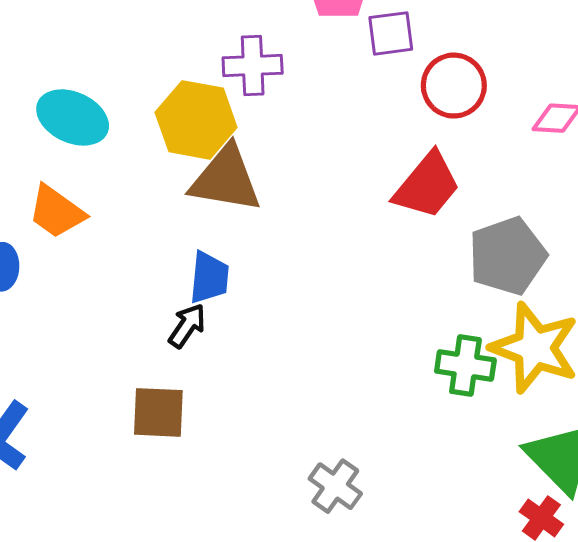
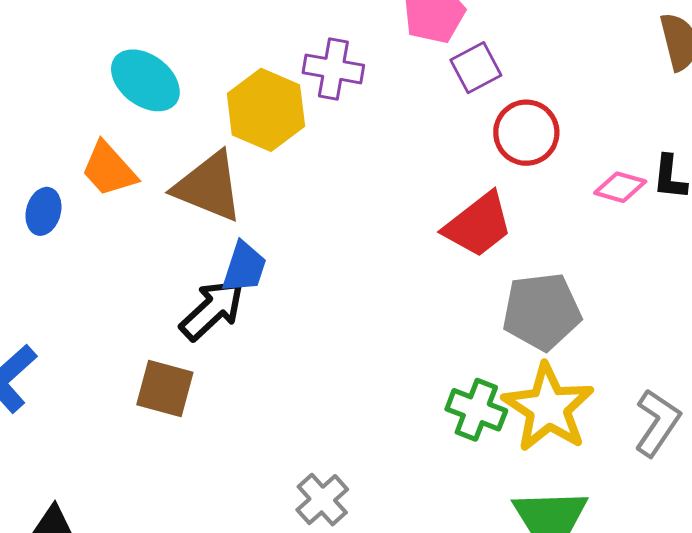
purple square: (391, 33) -> (476, 68), turned -33
brown triangle: (226, 179) -> (208, 187), moved
black arrow: (187, 326) -> (212, 310), size x1.5

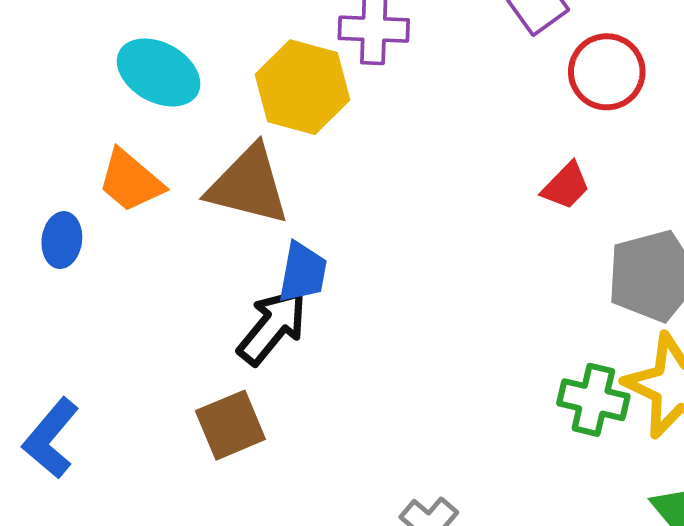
red trapezoid: (478, 225) -> (566, 186), size x0.6
brown square: (165, 388) -> (230, 425), turned -30

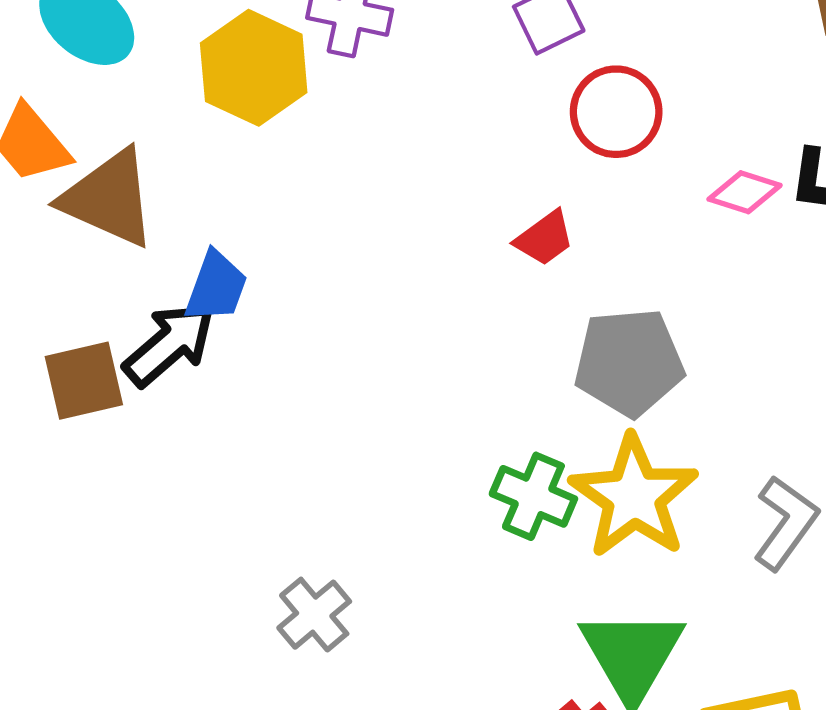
brown triangle: (248, 185) -> (109, 198), moved
brown square: (230, 425) -> (84, 381), moved

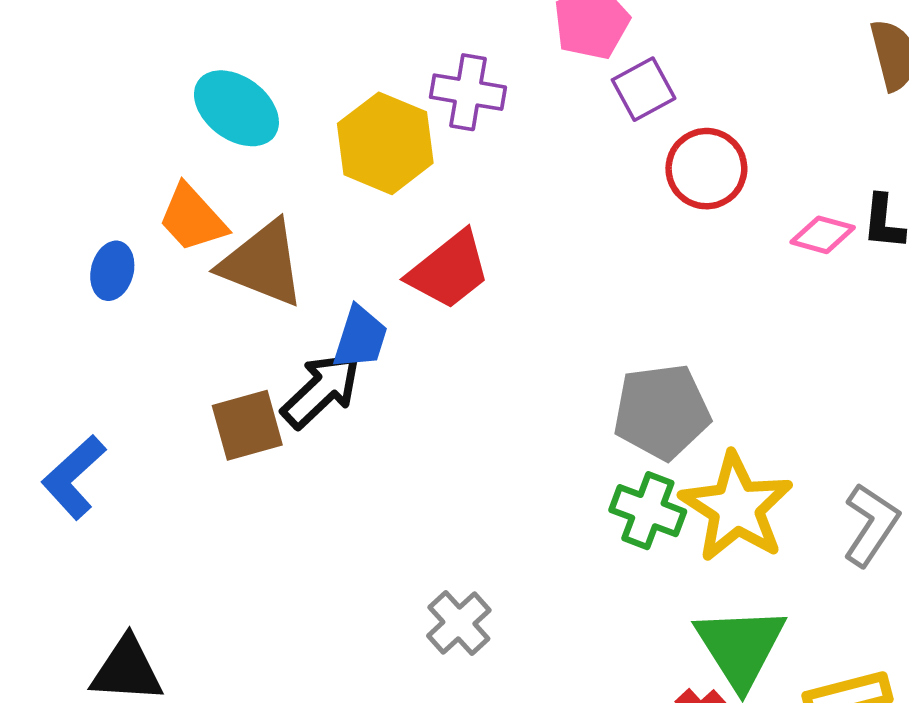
red trapezoid: (545, 238) -> (449, 270), moved, size x1.6
gray pentagon: (629, 362) -> (662, 412), moved

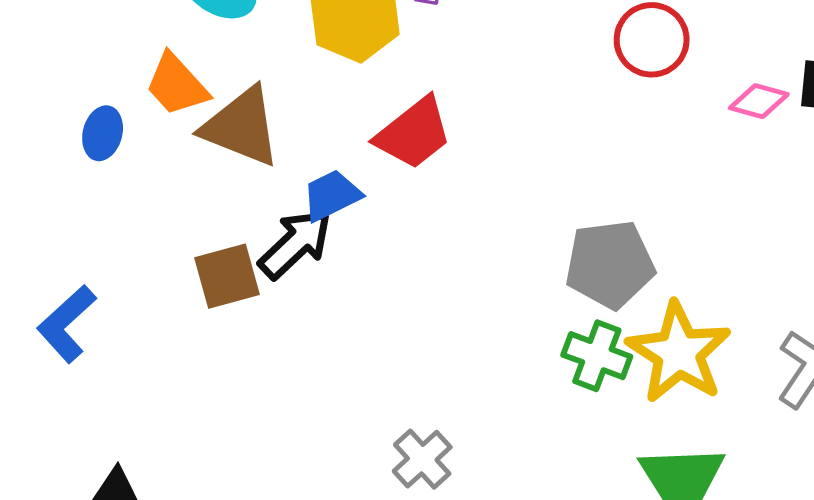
blue trapezoid: (360, 338) -> (332, 195), turned -134

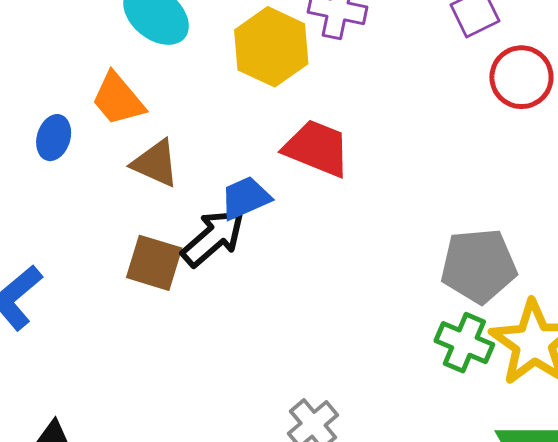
brown triangle: (241, 127) -> (155, 163), moved, size x0.7
red trapezoid: (414, 133) -> (317, 148), turned -122
brown square: (227, 276) -> (154, 263), turned 30

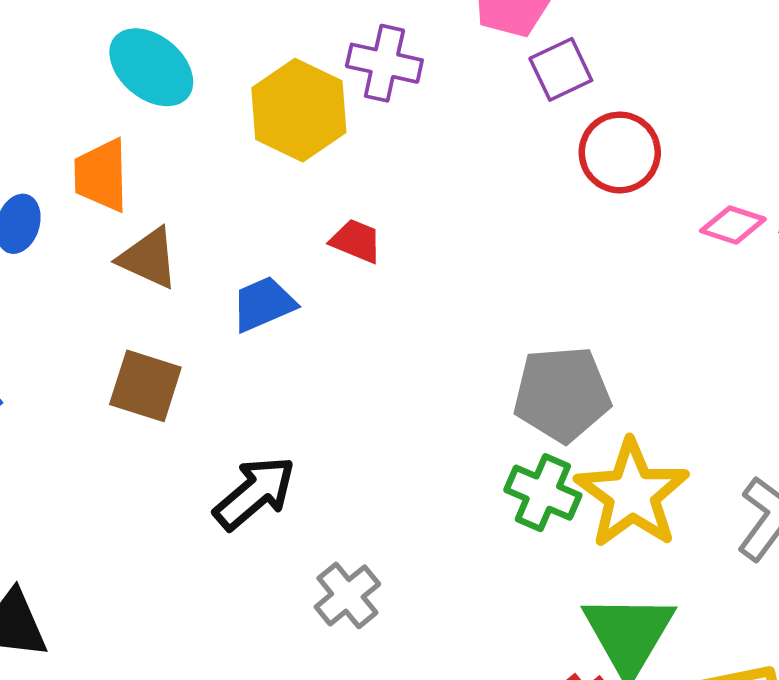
orange trapezoid: (118, 99) -> (101, 175), turned 38
red trapezoid: (317, 148) -> (356, 241), size x0.6
black arrow: (213, 238) -> (255, 493), moved

